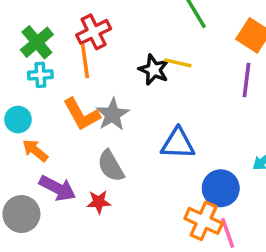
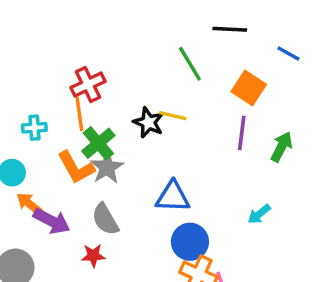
green cross: (37, 42) -> (98, 143), moved
purple arrow: (58, 188) -> (52, 221), moved
blue circle: (221, 188) -> (190, 242), moved

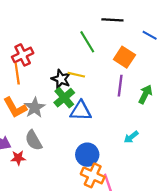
green cross: (98, 143) -> (64, 98), moved
blue triangle: (173, 197) -> (81, 111), moved
red star: (93, 256) -> (18, 158), moved

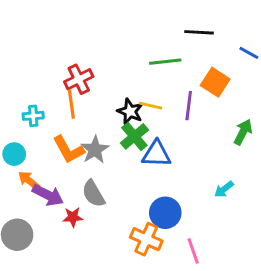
green line: (87, 42) -> (165, 62), turned -65
purple line: (120, 86) -> (189, 106), moved
orange cross: (93, 175) -> (146, 239), moved

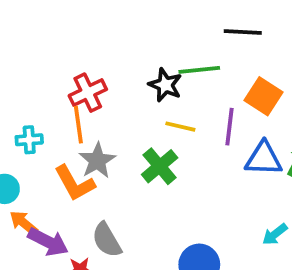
black star: (130, 111) -> (165, 85), moved
gray star: (95, 150) -> (97, 161), moved
blue triangle: (156, 154) -> (264, 159), moved

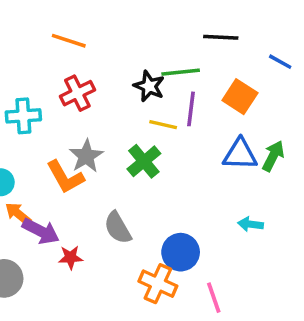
orange line: (78, 125) -> (69, 41), moved, turned -64
purple line: (230, 127) -> (191, 109), moved
cyan cross: (29, 140) -> (23, 116), moved, size x1.4
cyan arrow: (275, 234) -> (250, 224), turned 45
gray semicircle: (107, 240) -> (118, 228), moved

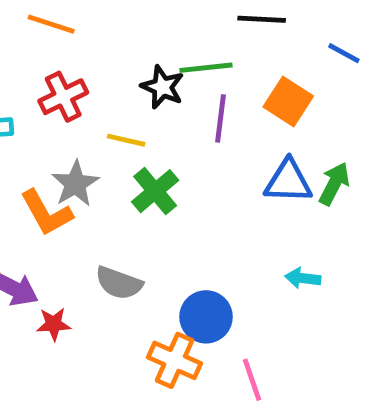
yellow line: (163, 125) -> (126, 140), moved
gray semicircle: (118, 228) -> (119, 283), turned -40

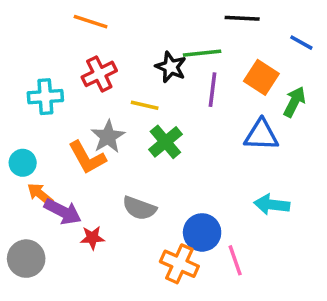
green arrow: (334, 184) -> (294, 102), moved
cyan arrow: (303, 278) -> (272, 205), size x1.4
pink line: (252, 380) -> (235, 260), moved

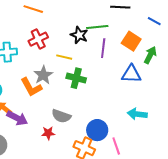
green cross: (165, 142) -> (76, 78), turned -36
red star: (92, 238) -> (48, 133), moved

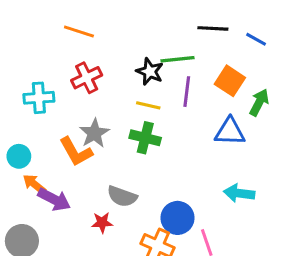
blue line: (154, 21) -> (256, 39), moved
yellow line: (64, 57) -> (148, 105), moved

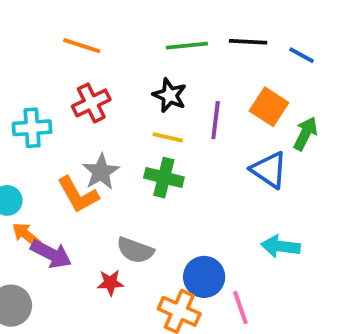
green line: (178, 59) -> (187, 46), moved
blue triangle: (230, 132) -> (269, 170), turned 32

